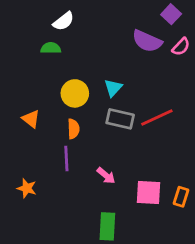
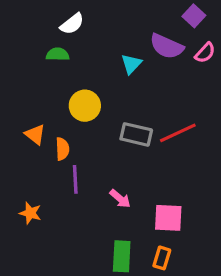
cyan triangle: (113, 88) -> (131, 64), moved
orange semicircle: (73, 129) -> (62, 149), moved
orange rectangle: (181, 197) -> (162, 258), moved

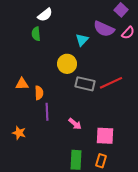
green semicircle: (58, 54) -> (36, 34), turned -96
yellow circle: (85, 106) -> (67, 64), moved
orange triangle: (35, 134) -> (22, 84), turned -40

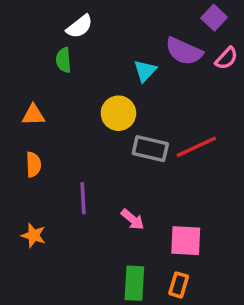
orange triangle: (22, 84) -> (33, 115), moved
orange semicircle: (39, 93) -> (33, 165), moved

